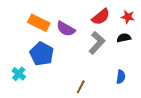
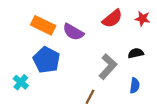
black semicircle: (124, 38) -> (136, 53), moved
gray L-shape: (97, 43) -> (108, 67), moved

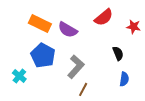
red star: (142, 19) -> (133, 27), moved
black semicircle: (136, 53) -> (118, 53), moved, turned 80
gray L-shape: (108, 67) -> (76, 67), moved

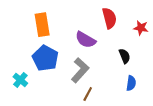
red semicircle: (104, 17) -> (109, 18), turned -66
orange rectangle: (40, 24) -> (42, 25), turned 55
purple semicircle: (68, 30) -> (86, 40), moved

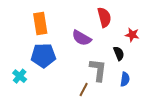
red star: (141, 28) -> (132, 35), moved
blue pentagon: (45, 58) -> (43, 55), turned -30
gray L-shape: (80, 70) -> (98, 70), moved, turned -35

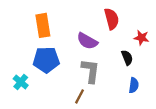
gray L-shape: (98, 70) -> (91, 71), moved
brown line: (84, 90) -> (79, 96), moved

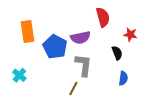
orange rectangle: (43, 25) -> (27, 31), moved
purple semicircle: (87, 41) -> (80, 38), turned -42
blue pentagon: (46, 60) -> (55, 47), moved, turned 30

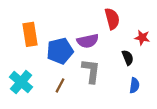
blue pentagon: (55, 47) -> (60, 51), turned 30
cyan cross: (19, 75) -> (21, 82), size x1.5
brown line: (73, 89) -> (60, 85), moved

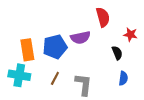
orange rectangle: (30, 34) -> (27, 50), moved
gray L-shape: (91, 71) -> (84, 84), moved
cyan cross: (21, 82) -> (19, 75), turned -30

